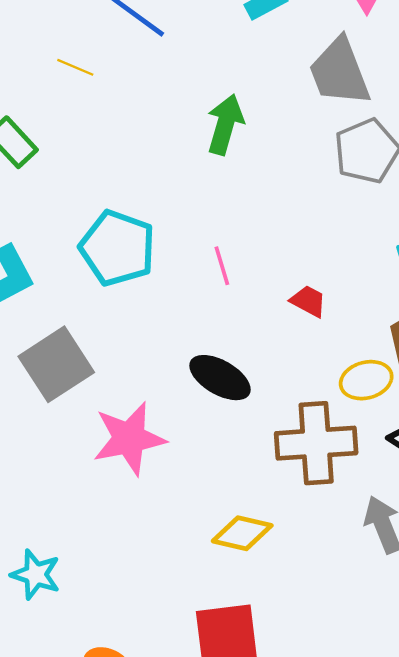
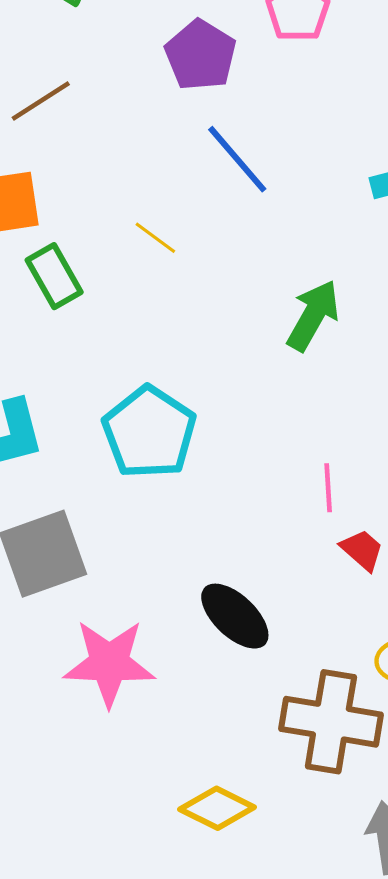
yellow line: (75, 67) -> (155, 238), moved
pink line: (222, 266) -> (328, 488), moved

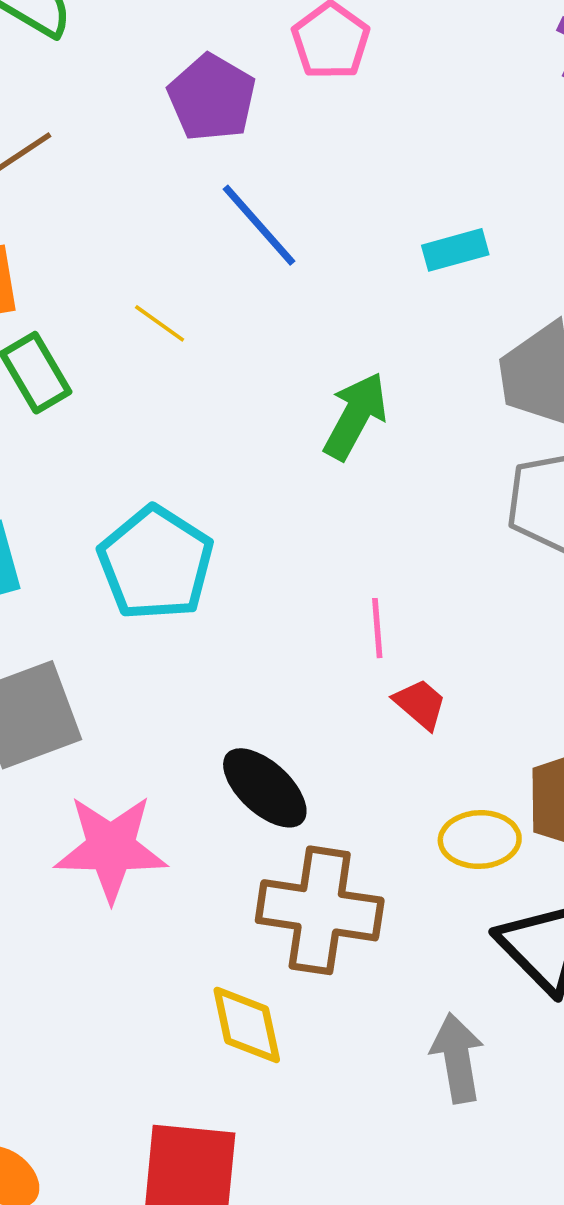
brown cross: (331, 722) -> (320, 910), moved
yellow diamond: (217, 808) -> (247, 1025), turned 52

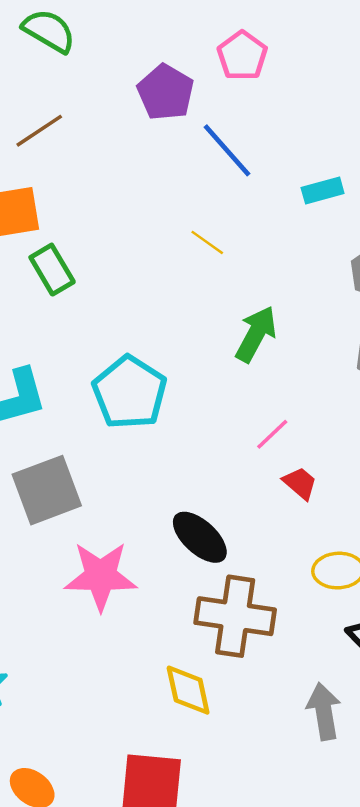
blue line: (259, 225) -> (227, 150), moved
yellow line: (160, 323) -> (207, 242), moved
green arrow: (355, 416) -> (256, 334), moved
pink line: (377, 628) -> (272, 434), turned 51

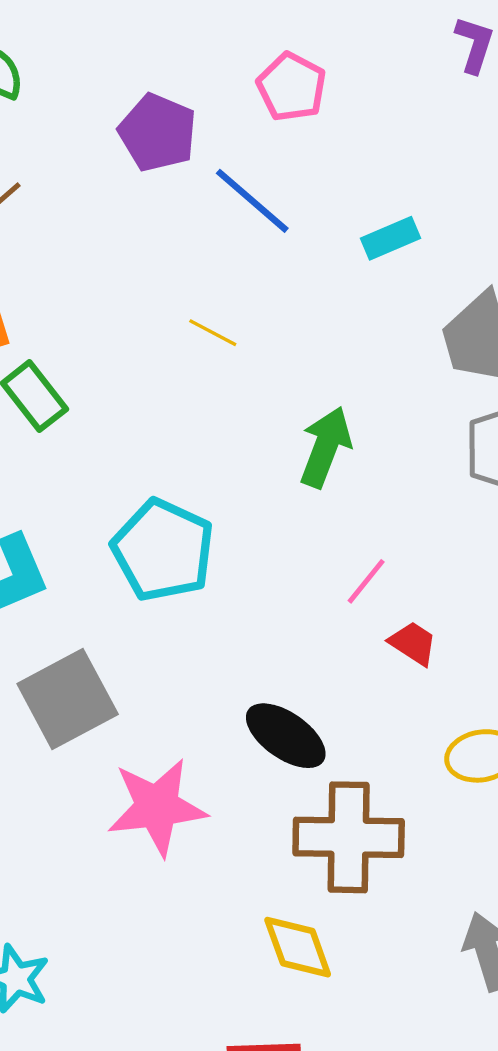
pink pentagon: (242, 56) -> (292, 87), moved
yellow line: (207, 242) -> (213, 333), moved

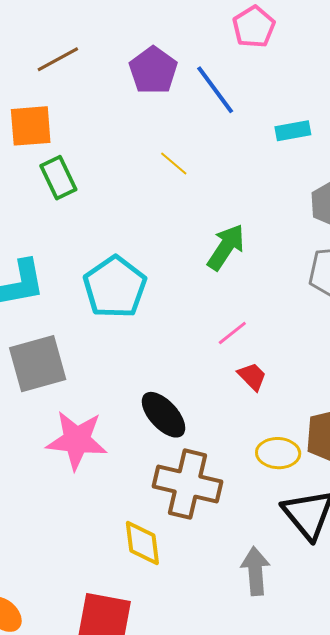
purple pentagon: (158, 133) -> (153, 70), moved

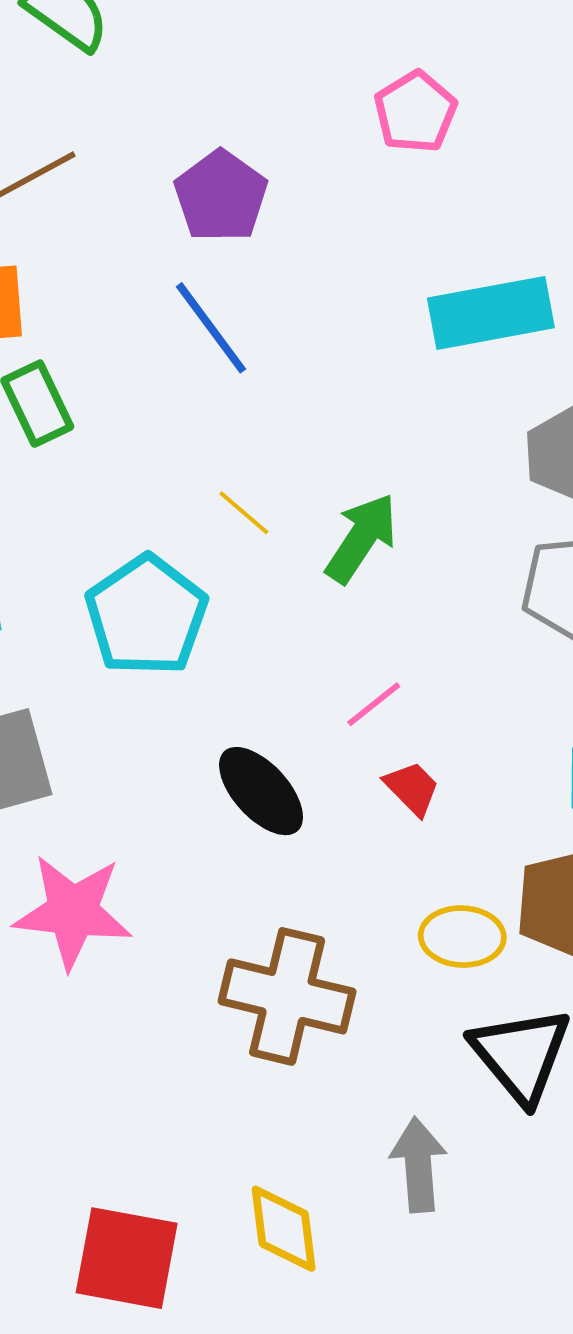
blue line: (215, 90) -> (211, 328), moved
cyan rectangle: (293, 131) -> (491, 313), size x1.8
yellow line: (174, 163) -> (244, 513), moved
black ellipse: (163, 415) -> (261, 791), moved
yellow diamond: (142, 543) -> (284, 1229), moved

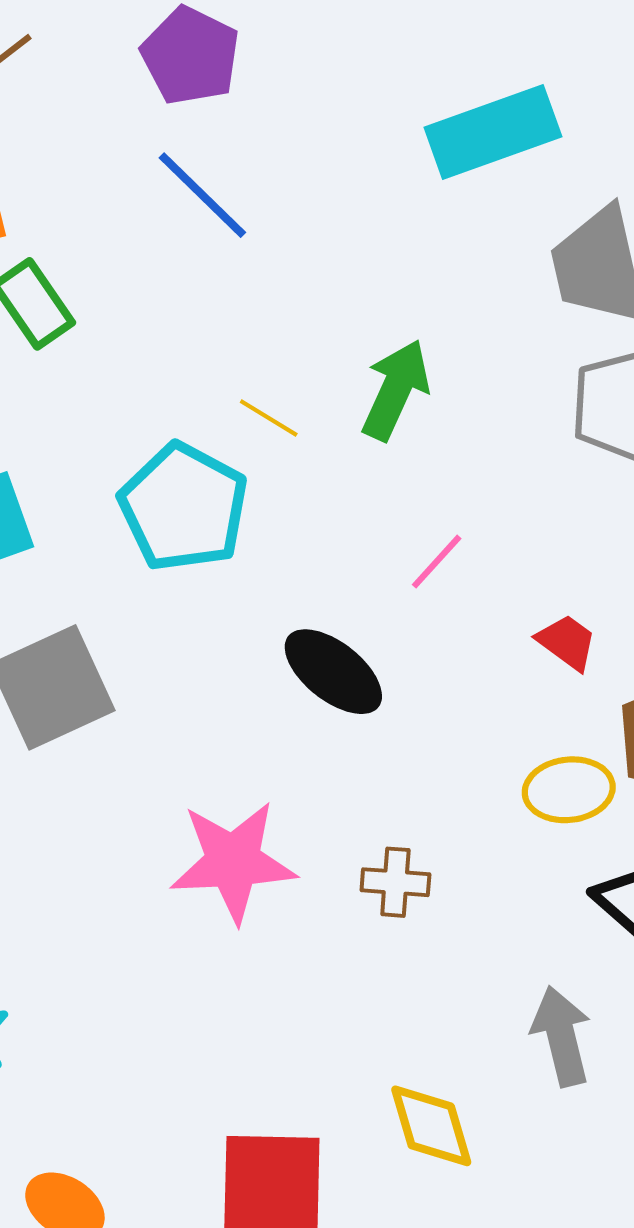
yellow line: (244, 513) -> (269, 418), moved
red trapezoid: (412, 788) -> (567, 642), moved
pink star: (73, 912) -> (233, 862), moved
brown cross: (287, 996) -> (395, 882), size x0.5

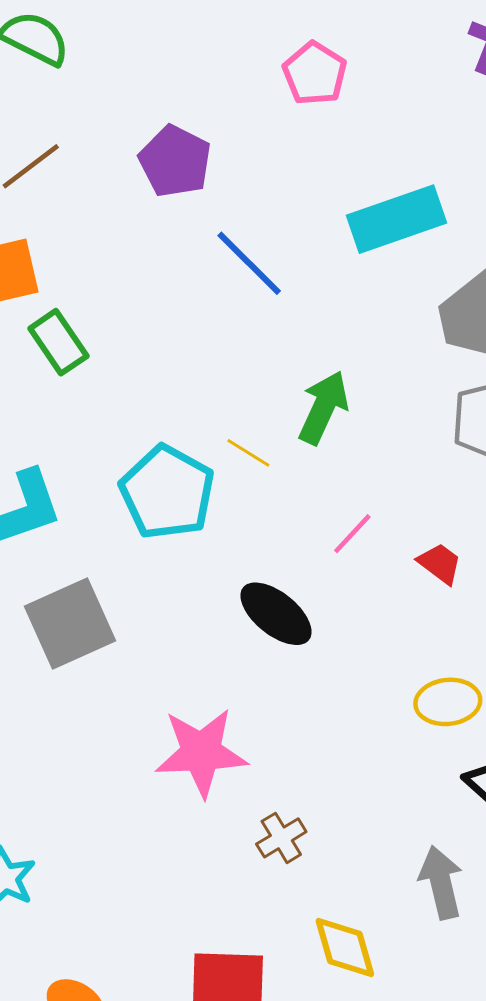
blue line: (202, 195) -> (249, 263), moved
yellow line: (269, 418) -> (248, 453), moved
red trapezoid: (567, 642) -> (440, 564), moved
brown cross: (395, 882) -> (281, 838), moved, turned -36

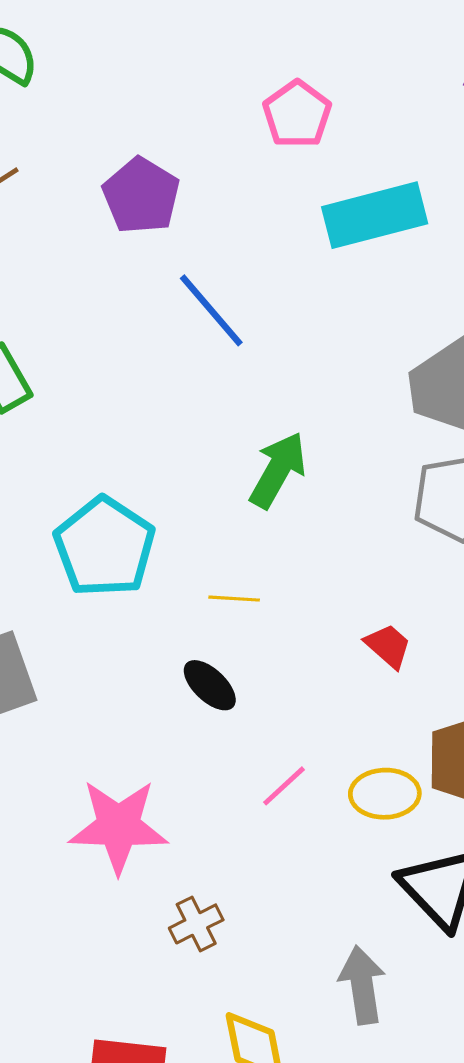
cyan rectangle: (396, 219) -> (375, 215), moved
yellow line: (248, 453) -> (234, 599), moved, turned -33
pink line: (352, 534) -> (284, 786), moved
black ellipse: (276, 614) -> (210, 685), size x0.7

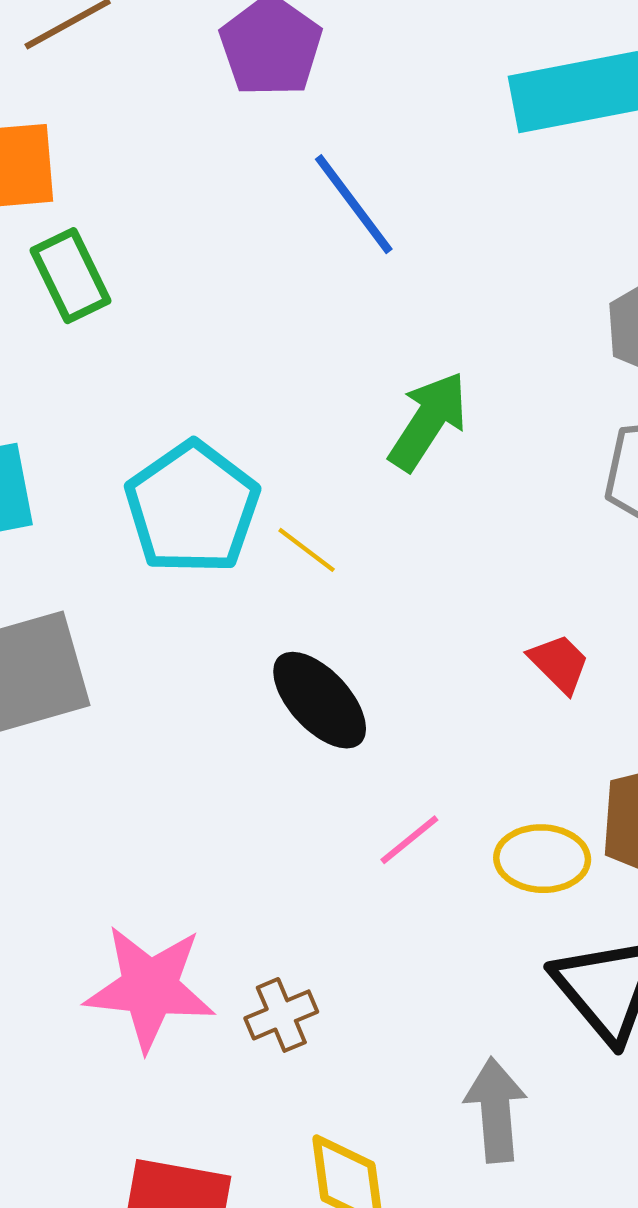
yellow line: (234, 599) -> (307, 550), moved, turned 30
black ellipse: (210, 685) -> (320, 700), size x1.4
pink star: (118, 826) -> (150, 988), moved

